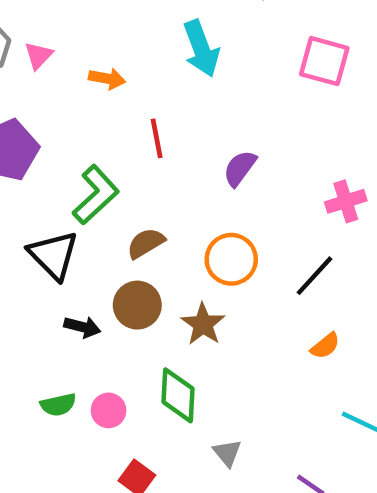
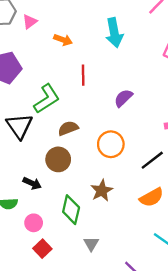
brown star: (203, 324) -> (102, 191), moved
black arrow: (82, 327) -> (32, 183), moved
orange semicircle: (325, 346) -> (152, 197), size x1.5
pink circle: (109, 410) -> (34, 223), moved

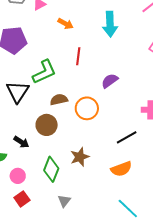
orange circle: (111, 144) -> (87, 108), moved

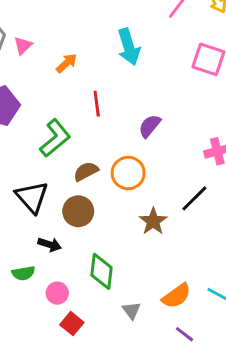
orange arrow: (66, 24) -> (67, 63), turned -56
black triangle: (18, 92) -> (32, 197), moved
brown star: (80, 157) -> (153, 221), moved
orange semicircle: (121, 169) -> (176, 296), moved

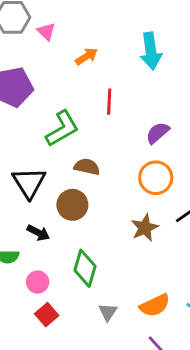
pink triangle: (23, 46) -> (46, 32), turned -42
brown semicircle: (86, 171) -> (87, 167), turned 30
orange circle: (128, 173) -> (156, 178), moved

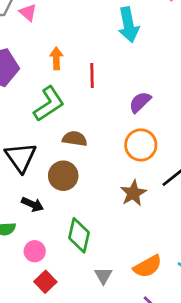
orange arrow: (86, 56) -> (56, 58), moved, turned -55

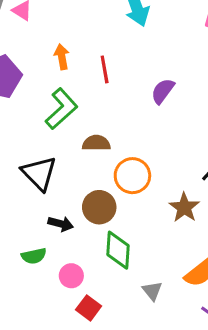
orange circle: (141, 145) -> (132, 176), moved
brown circle: (63, 176) -> (99, 207), moved
brown star: (133, 193) -> (184, 208), moved

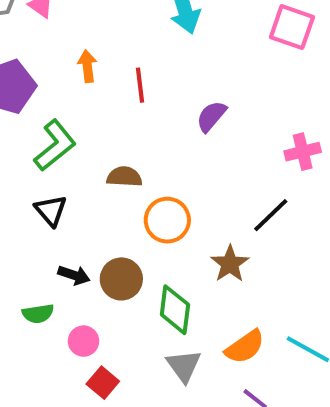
green L-shape: (61, 109) -> (55, 145), moved
black triangle: (39, 173) -> (51, 210), size x0.7
brown circle: (99, 207) -> (121, 279), moved
green diamond: (118, 250) -> (175, 310), moved
gray triangle: (152, 291) -> (184, 366), size x1.4

